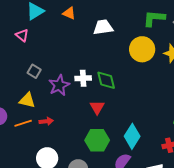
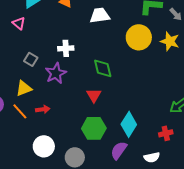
white cross: (83, 78) -> (66, 48), moved
yellow triangle: (27, 100) -> (24, 88), turned -36
orange line: (23, 123) -> (20, 111), turned 66

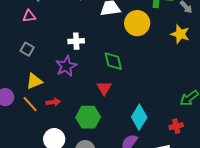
pink triangle: (19, 23) -> (29, 16), turned -48
yellow circle: (139, 37) -> (137, 23), moved
gray square: (31, 59) -> (27, 49), moved
green hexagon: (94, 128) -> (88, 117), moved

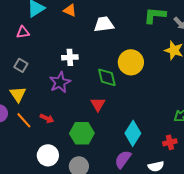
yellow circle: (137, 23) -> (131, 62), moved
yellow triangle: (34, 81) -> (18, 94), moved, turned -42
red arrow: (53, 102) -> (47, 118), turned 32

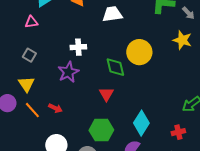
green hexagon: (82, 133) -> (101, 130), moved

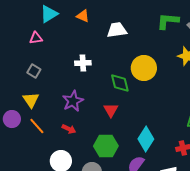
purple star: (68, 72) -> (73, 101), moved
red arrow: (55, 108) -> (69, 129), moved

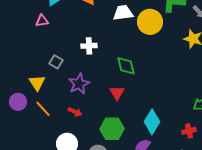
yellow circle: (144, 68) -> (150, 22), moved
gray square: (34, 71) -> (56, 62), moved

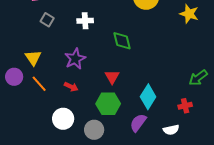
gray square: (56, 62) -> (47, 20), moved
red triangle: (117, 93) -> (112, 77), moved

